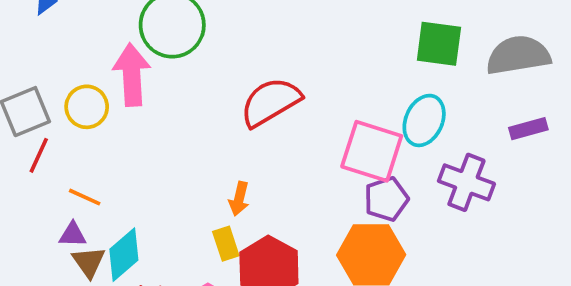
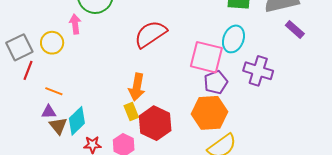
pink arrow: (132, 75) -> (75, 24), size x0.6
purple rectangle: (528, 129) -> (295, 29), moved, turned 60
orange arrow: (239, 199) -> (137, 87), size x1.5

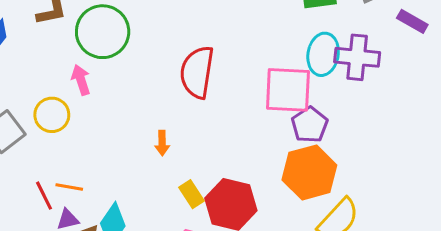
red semicircle: (151, 34) -> (197, 72), turned -36
red line: (28, 70) -> (44, 196), moved, turned -36
purple cross: (258, 71) -> (357, 57), moved
orange arrow: (137, 87) -> (162, 143), moved, size x0.6

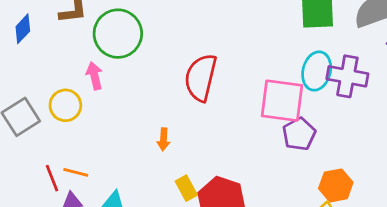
orange hexagon: (309, 172) -> (336, 185), moved, size x0.7

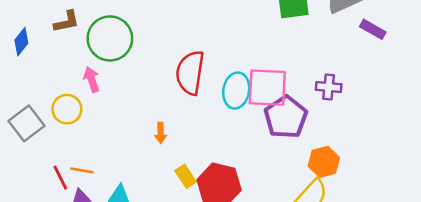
cyan ellipse: (317, 71) -> (236, 91), moved
purple cross: (347, 76) -> (329, 87), moved, size x0.7
purple pentagon: (299, 134) -> (286, 117), size x1.4

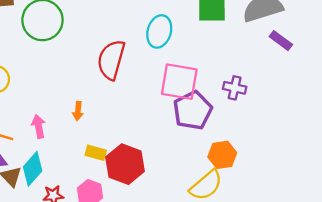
pink arrow: (92, 79) -> (39, 126), moved
cyan ellipse: (236, 91) -> (159, 31), moved
yellow rectangle: (186, 176) -> (96, 153), turned -48

